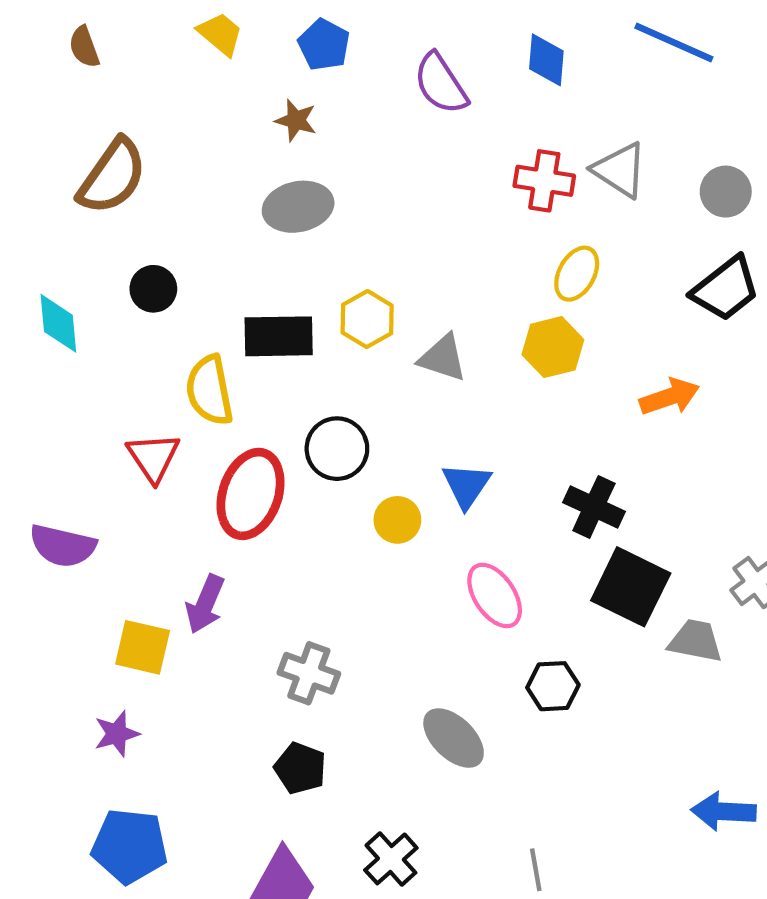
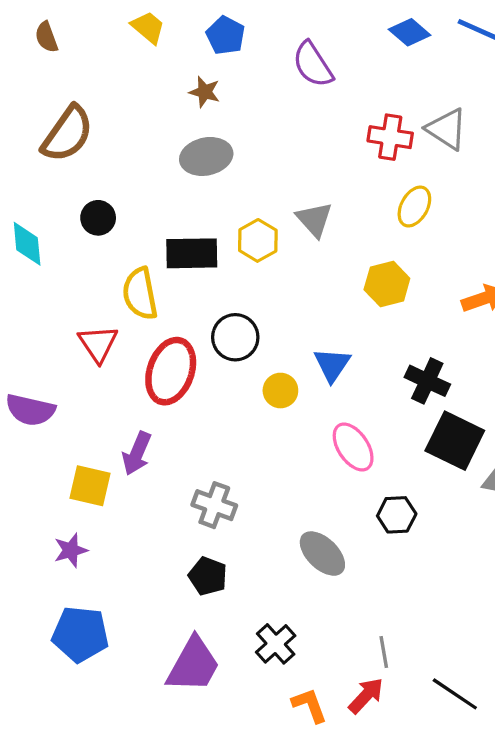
blue diamond: (546, 60) -> (410, 32), moved, turned -54
yellow hexagon: (553, 347) -> (387, 284), moved
gray triangle: (443, 358) -> (314, 219), moved, turned 30

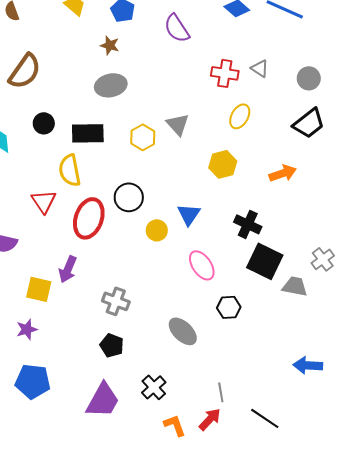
gray triangle: (447, 129) -> (260, 68), size x0.7
black rectangle: (192, 253) -> (88, 133), moved

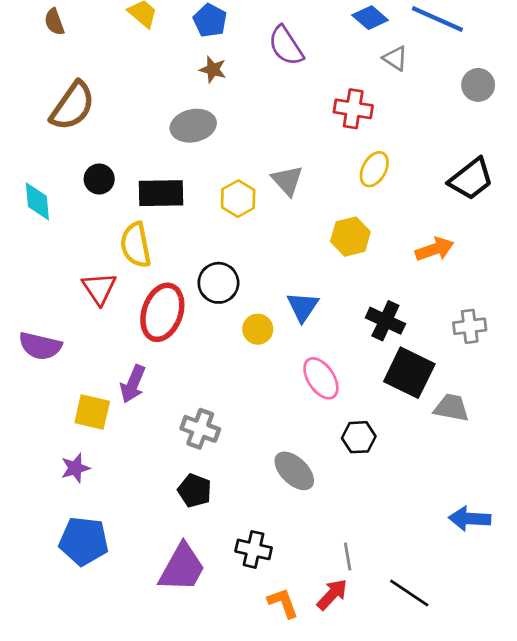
brown star: (110, 45) -> (213, 70), moved
gray triangle: (260, 68) -> (395, 58), moved
gray circle: (309, 78) -> (478, 85), moved
gray cross: (323, 259) -> (470, 326), moved, turned 30
black cross: (154, 387) -> (254, 549), turned -35

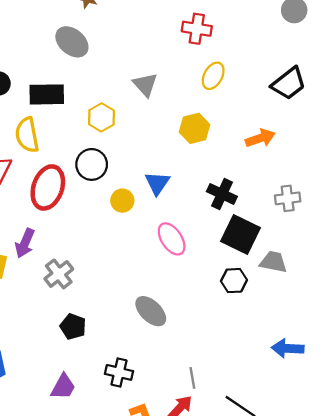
gray ellipse: (193, 126) -> (72, 42), turned 52
yellow hexagon: (238, 199) -> (101, 117), moved
gray cross: (200, 429) -> (59, 274), moved, turned 32
black hexagon: (359, 437) -> (234, 281), moved
purple trapezoid: (182, 568) -> (63, 387), size x0.7

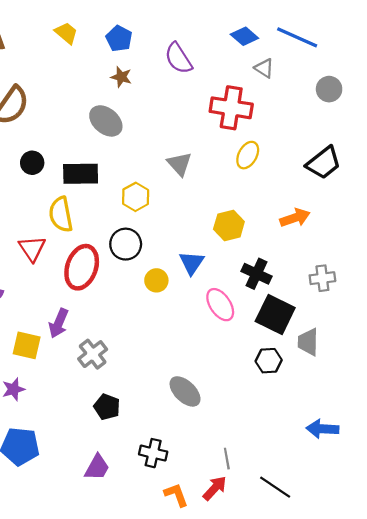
red cross: (197, 29) -> (231, 108), size x1.4
yellow hexagon: (195, 128) -> (229, 225), moved
pink ellipse: (172, 239) -> (220, 305), moved
gray trapezoid: (273, 262) -> (308, 342), turned -100

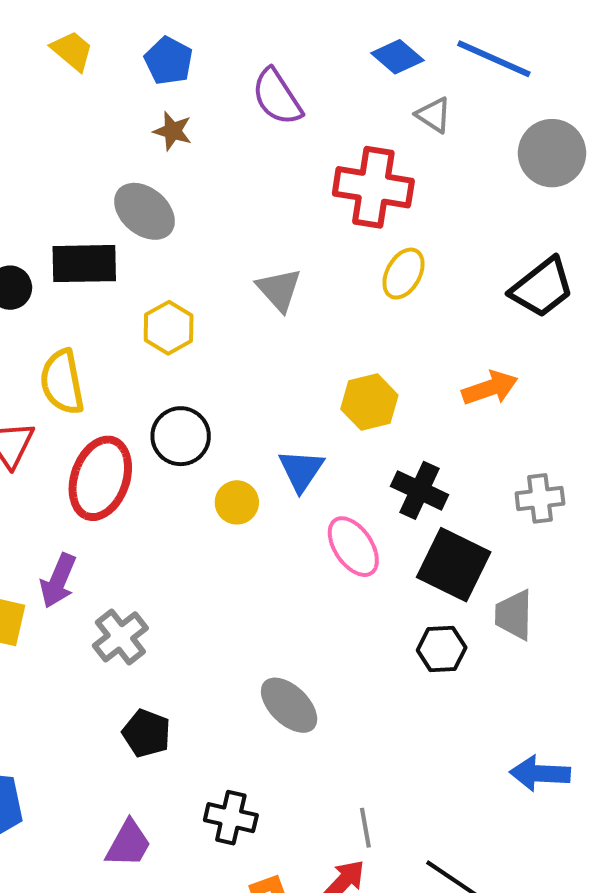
gray circle: (329, 89) -> (552, 153), size x1.4
black rectangle: (81, 174) -> (84, 264), moved
yellow hexagon: (136, 197) -> (169, 328), moved

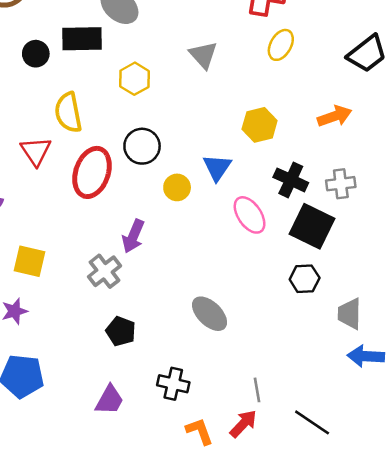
gray cross: (540, 498) -> (341, 184), moved
purple arrow: (58, 581) -> (133, 236), moved
gray trapezoid: (514, 615) -> (350, 314), moved

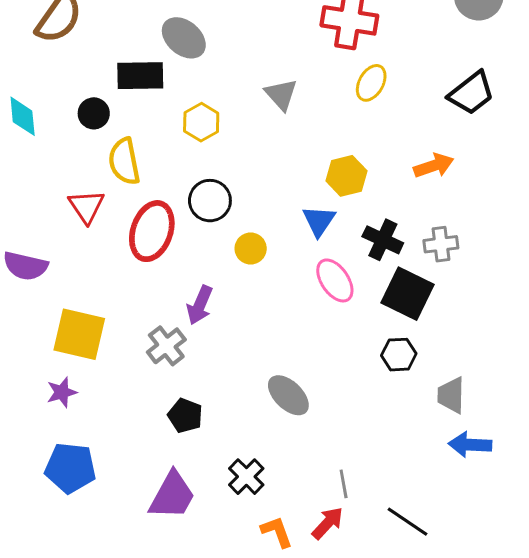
black circle: (36, 54) -> (94, 113), moved
blue triangle: (217, 167) -> (319, 221), moved
yellow square: (30, 261) -> (79, 334), size x1.4
black cross: (173, 384) -> (246, 477), turned 32
purple trapezoid: (110, 400) -> (172, 495), size x1.4

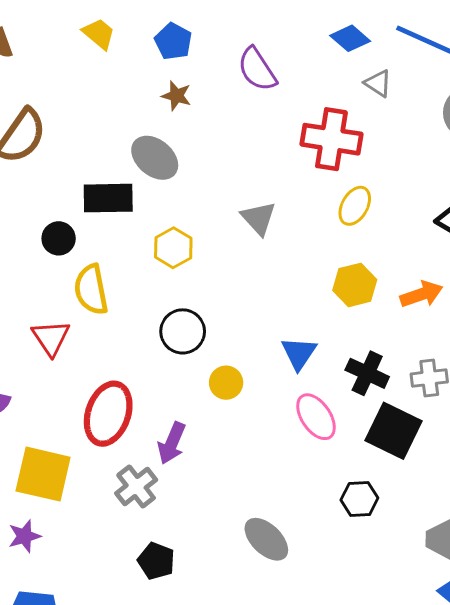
yellow hexagon: (346, 176) -> (355, 285), moved
red ellipse: (152, 231) -> (108, 414), moved
black hexagon: (399, 355) -> (359, 499), moved

